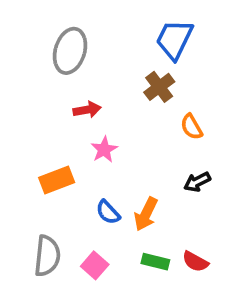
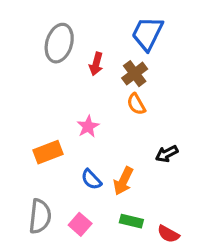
red arrow: (87, 110) -> (96, 64), moved, turned 115
orange semicircle: (191, 127) -> (136, 104), moved
red semicircle: (195, 262) -> (168, 234), moved

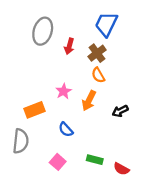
orange arrow: (123, 181) -> (89, 101), moved
gray semicircle: (40, 216) -> (21, 141), moved

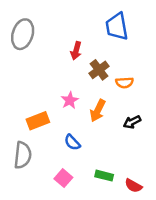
blue trapezoid: (106, 24) -> (117, 27), turned -36
gray ellipse: (43, 31) -> (23, 34), moved
brown cross: (97, 53) -> (99, 70), moved
orange semicircle: (98, 75) -> (124, 83), moved, turned -63

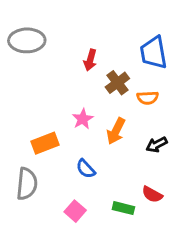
blue trapezoid: (117, 27) -> (154, 53), moved
gray ellipse: (23, 34) -> (27, 40), turned 72
red semicircle: (133, 186) -> (152, 194), moved

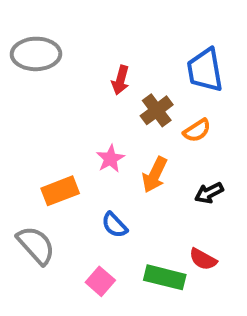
orange semicircle: (148, 98) -> (197, 130), turned -30
gray semicircle: (27, 184) -> (36, 245), turned -48
green rectangle: (123, 208) -> (165, 277), size x1.4

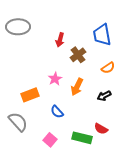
orange semicircle: (197, 130) -> (108, 68), moved

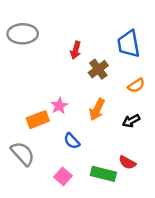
pink star: (55, 79) -> (59, 106), moved

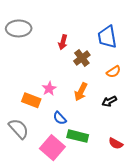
orange rectangle: (38, 120) -> (31, 100), turned 42
red semicircle: (127, 162) -> (116, 143), moved
green rectangle: (103, 174) -> (78, 136), moved
pink square: (63, 176) -> (52, 148), size x1.6

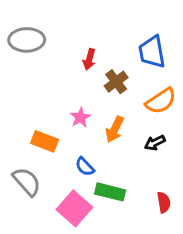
orange semicircle: (114, 72) -> (161, 101), size x1.5
pink star: (49, 89) -> (80, 117), moved
red semicircle: (116, 143) -> (164, 202), turned -128

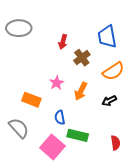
blue semicircle: (85, 167) -> (60, 118), turned 32

